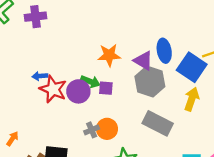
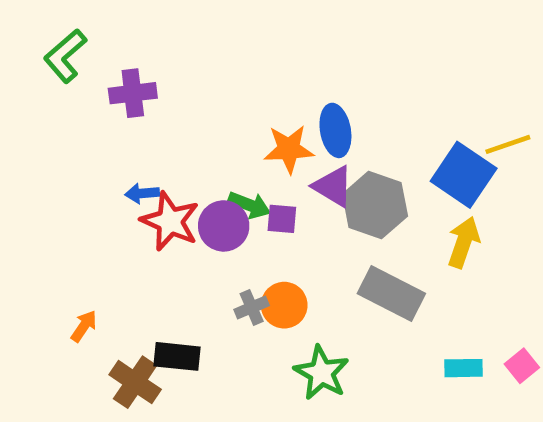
purple cross: (35, 17) -> (133, 93), moved
blue ellipse: (164, 51) -> (335, 130), moved
purple triangle: (143, 61) -> (333, 186), moved

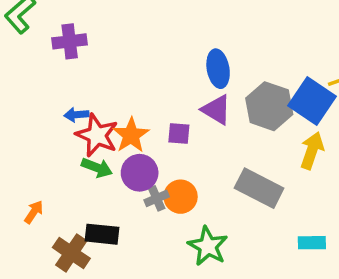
orange star: (289, 149) -> (131, 135), moved, turned -30
green arrow: (249, 205) -> (97, 168), moved
gray hexagon: (375, 205) -> (269, 106), moved
purple circle: (224, 226) -> (140, 173), moved

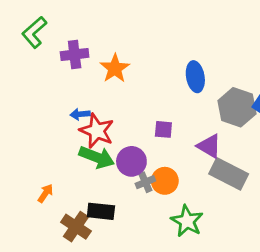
purple triangle: (216, 110) -> (209, 146), moved
orange star: (131, 135) -> (115, 68), moved
green arrow: (97, 168) -> (97, 157), size x1.4

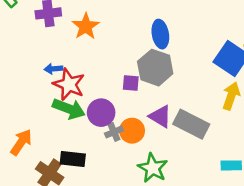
gray hexagon: (237, 107) -> (155, 68), moved
purple triangle: (209, 146) -> (160, 116), moved
orange arrow: (45, 193) -> (21, 142), size x1.5

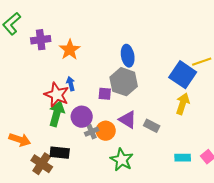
blue arrow: (53, 69) -> (71, 84), moved, turned 80
green arrow: (69, 109) -> (57, 114), turned -95
gray rectangle: (191, 124) -> (152, 126), size x0.6
orange arrow: (21, 142) -> (20, 140), turned 75

